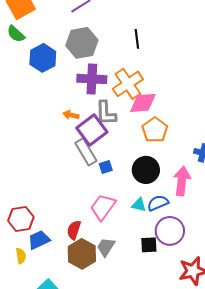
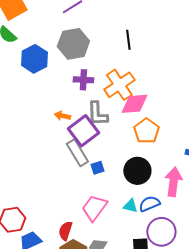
purple cross: (92, 79) -> (83, 80), size x0.7

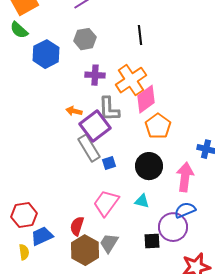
gray hexagon: (73, 44) -> (85, 39), size x0.7
pink diamond: (134, 104) -> (146, 99), turned -32
blue semicircle: (149, 204) -> (185, 210), moved

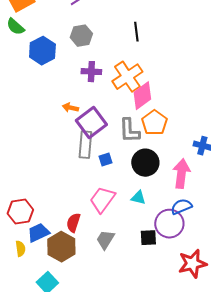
gray L-shape: (109, 109) -> (129, 131), moved
gray rectangle: (89, 148) -> (85, 145), turned 36
brown hexagon: (85, 250) -> (61, 247), moved

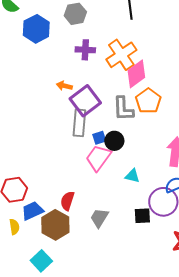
black circle: (145, 163) -> (114, 141), moved, size x0.7
pink trapezoid: (102, 200) -> (98, 158), moved

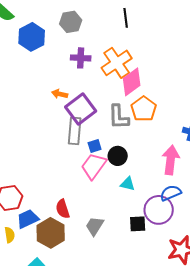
black circle: (114, 141) -> (118, 156), moved
red semicircle: (67, 201) -> (63, 209), turned -36

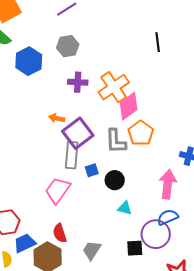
black line: (126, 18) -> (158, 42), moved
pink trapezoid: (94, 166) -> (58, 190), moved

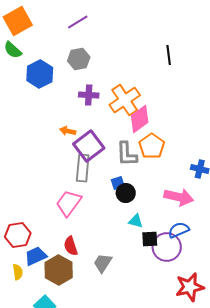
blue square: (92, 170) -> (118, 183), moved
pink arrow: (168, 184) -> (179, 197), turned 96
black square: (135, 248) -> (150, 239), moved

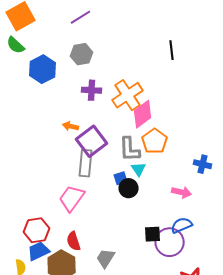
pink arrow: (179, 197) -> (182, 192), size x0.7
cyan triangle: (136, 221) -> (139, 169), moved, turned 42
red hexagon: (18, 235) -> (37, 230), moved

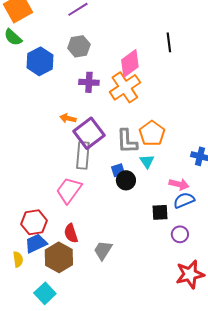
pink diamond: (143, 114) -> (130, 63), moved
cyan triangle: (139, 169) -> (147, 161), moved
blue semicircle: (182, 225) -> (184, 200), moved
black square: (153, 234) -> (160, 212), moved
purple circle: (170, 242) -> (180, 234), moved, size x0.6

